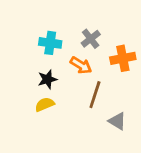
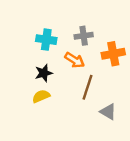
gray cross: (91, 39) -> (84, 36), turned 30

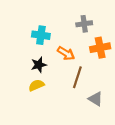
gray cross: (84, 36) -> (84, 24), moved

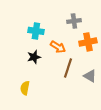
yellow semicircle: (36, 85) -> (25, 88), moved, turned -56
gray triangle: (96, 99) -> (90, 76), moved

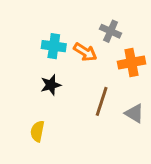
gray cross: (74, 21) -> (111, 31), turned 32
orange arrow: (58, 47) -> (85, 52), moved

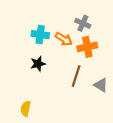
orange cross: (131, 63) -> (87, 47), moved
yellow semicircle: (37, 131) -> (26, 109), moved

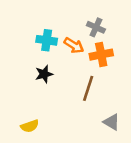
gray triangle: (101, 85) -> (112, 122), moved
yellow semicircle: (26, 109) -> (30, 126), turned -120

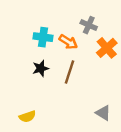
orange cross: (101, 55) -> (107, 48), moved, turned -30
brown line: (88, 88) -> (69, 72), moved

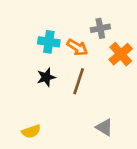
gray cross: (89, 25) -> (100, 28), turned -35
gray triangle: (103, 113) -> (104, 127), moved

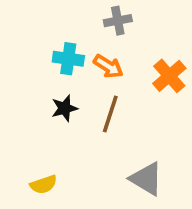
gray cross: (100, 28) -> (118, 21), moved
gray triangle: (104, 127) -> (146, 179), size x1.4

